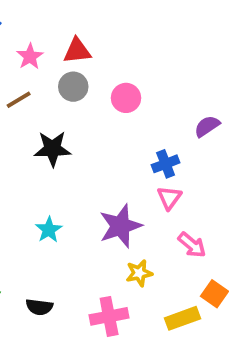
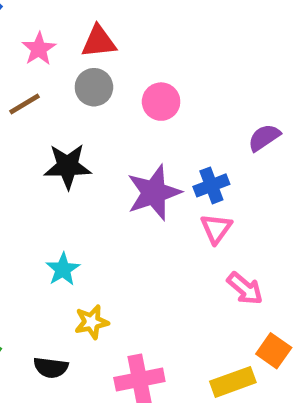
purple star: (120, 226) -> (154, 193), moved
yellow star: (139, 273) -> (92, 322), moved

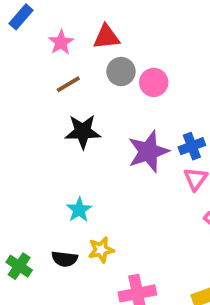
gray circle: (94, 87) -> (121, 72), moved
brown line: (24, 104) -> (68, 84), moved
black semicircle: (51, 368) -> (65, 259), moved

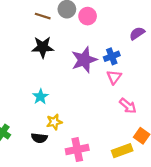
brown line: (68, 84) -> (43, 16), moved, turned 49
black semicircle: (65, 259) -> (39, 138), moved

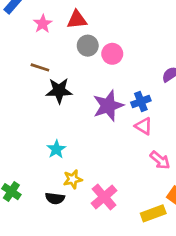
brown line: (43, 16) -> (40, 67), moved
pink triangle: (114, 77) -> (144, 126), turned -35
pink cross: (77, 150) -> (104, 197), moved, turned -30

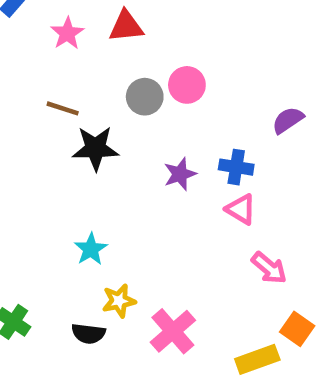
gray circle: (88, 46) -> (145, 97), moved
blue cross: (141, 102) -> (236, 167), turned 30
purple star: (108, 106) -> (180, 174), size x0.6

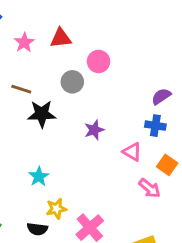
pink circle: (187, 85) -> (99, 61), moved
blue cross: (236, 167) -> (155, 126), moved
orange square: (297, 329) -> (167, 165), moved

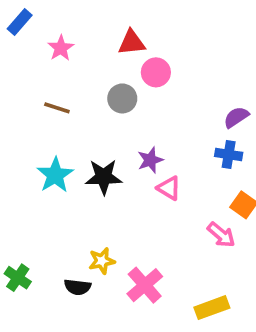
red triangle: (61, 38) -> (132, 42), moved
black star: (42, 114) -> (104, 177), moved
pink triangle: (132, 152) -> (169, 188), moved
cyan star: (39, 177) -> (55, 175), moved, size x1.4

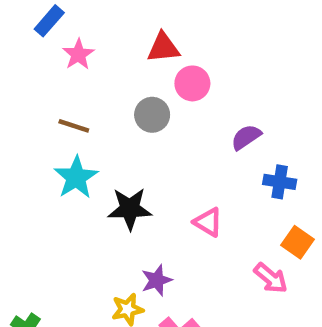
blue rectangle: (20, 22) -> (49, 21), moved
purple semicircle: (236, 117) -> (246, 137), moved
purple star: (150, 160) -> (157, 280), moved
cyan star: (55, 175) -> (76, 177), moved

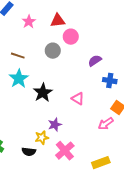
pink star: (78, 54) -> (29, 22), moved
black star: (130, 209) -> (43, 93), turned -30
pink arrow: (271, 278) -> (106, 124), turned 105

